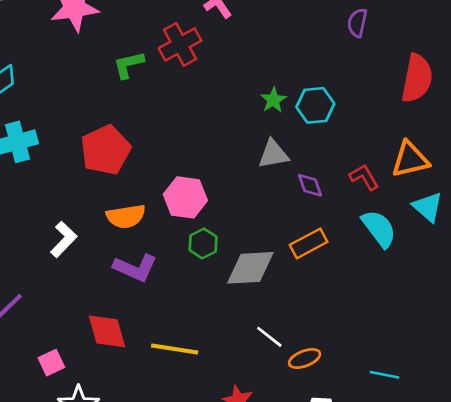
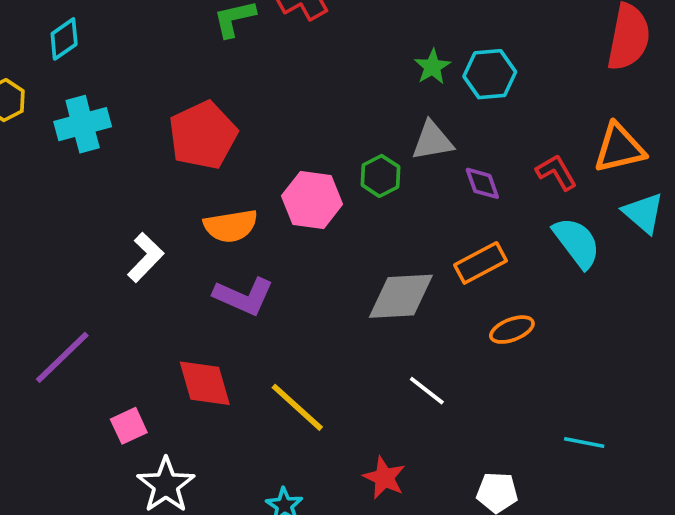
green hexagon: (203, 243) -> (381, 176), moved
yellow line: (175, 349) -> (297, 407), turned 33
orange ellipse: (305, 359) -> (512, 330), moved

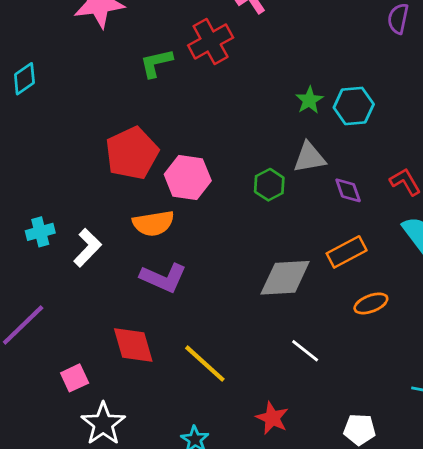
cyan cross: (83, 124) -> (40, 232), moved, size x0.7
pink hexagon: (312, 200) -> (188, 178), moved

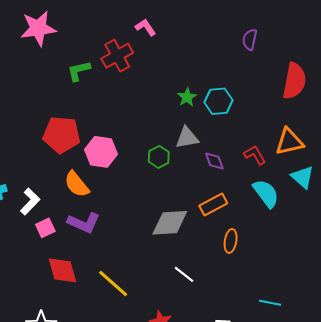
red pentagon: (132, 153) -> (61, 135), turned 30
orange semicircle: (153, 223) -> (77, 184), turned 60
orange ellipse: (371, 303) -> (231, 241), turned -60
pink square: (75, 378) -> (45, 228), moved

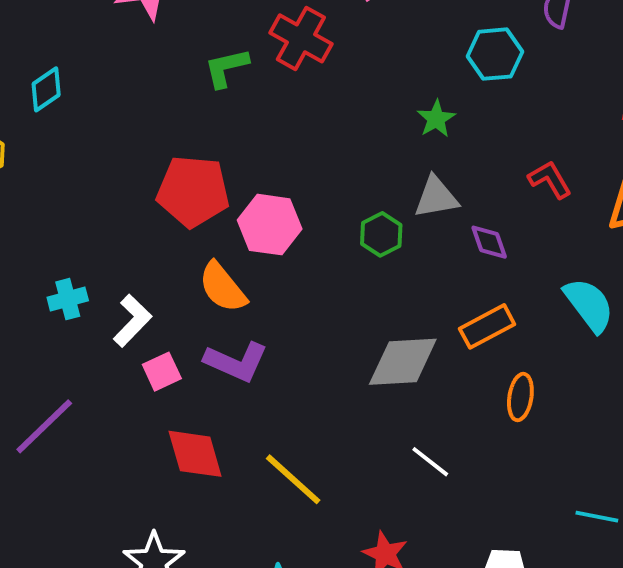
red cross: (117, 56) -> (301, 38), turned -32
cyan hexagon: (218, 101) -> (495, 54), moved
red L-shape: (255, 155) -> (550, 179), moved

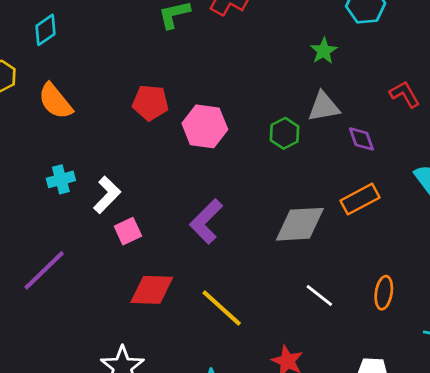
red pentagon: (193, 191) -> (150, 103), size x0.7
orange semicircle: (223, 287) -> (55, 101), moved
purple L-shape: (236, 362) -> (206, 221), moved, turned 111
orange ellipse: (520, 397) -> (384, 293), moved
red diamond: (195, 454) -> (152, 290), turned -72

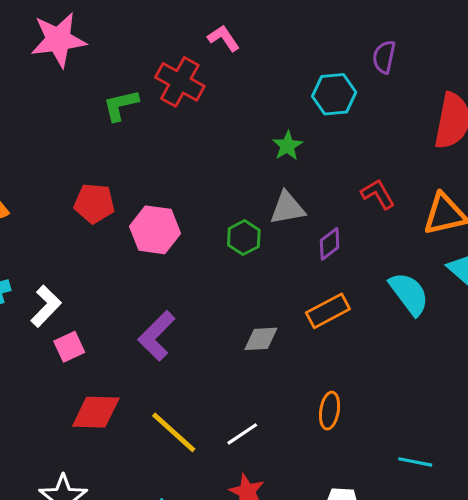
purple diamond: (361, 139) -> (330, 244), turned 72
gray diamond: (300, 224) -> (261, 339), size x0.6
orange ellipse: (384, 293) -> (330, 411), moved
white line: (319, 295) -> (242, 434), moved, turned -72

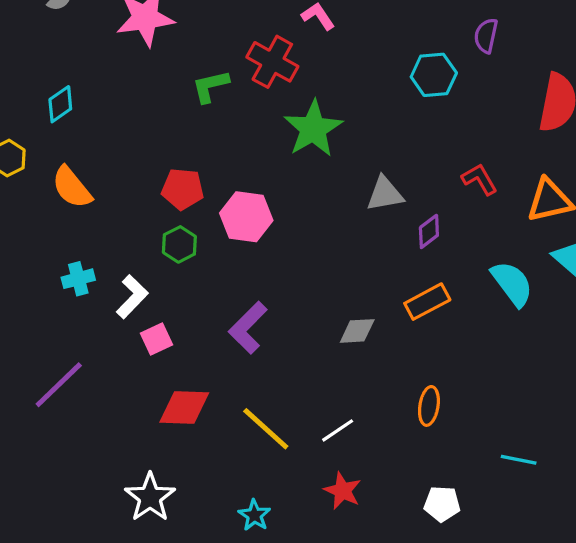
green star: (287, 146) -> (313, 129), moved, size x1.8
green hexagon: (244, 238) -> (179, 244), moved

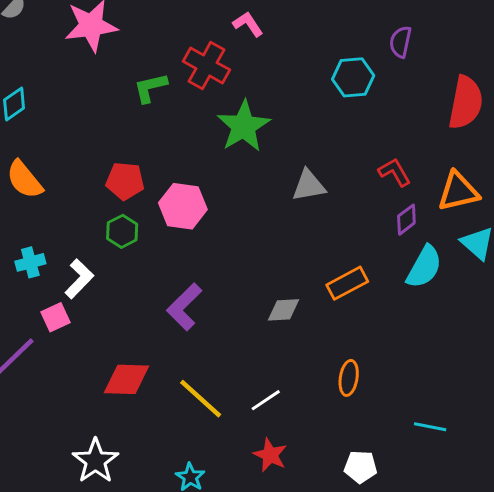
purple diamond: (429, 231) -> (406, 220), moved
cyan semicircle: (512, 284) -> (424, 267), turned 66
pink square: (157, 339) -> (56, 317), moved

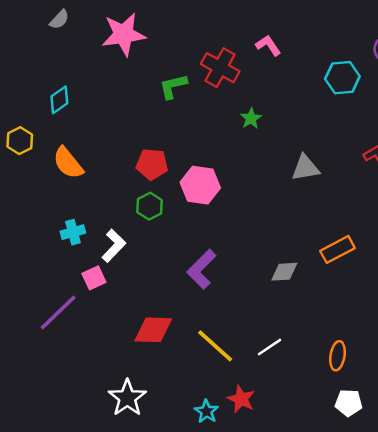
pink L-shape: (248, 24) -> (268, 45), moved
green star: (244, 126) -> (251, 118), size x0.5
orange ellipse: (349, 378) -> (338, 356), moved
red star: (270, 455) -> (241, 399), moved

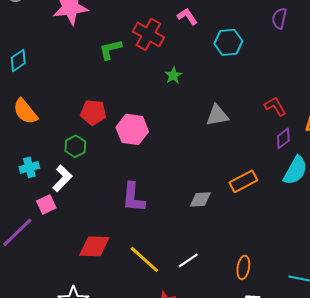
cyan hexagon: (342, 78) -> (228, 42), moved
green hexagon: (150, 206) -> (75, 146), moved
purple L-shape: (202, 269) -> (133, 197), turned -40

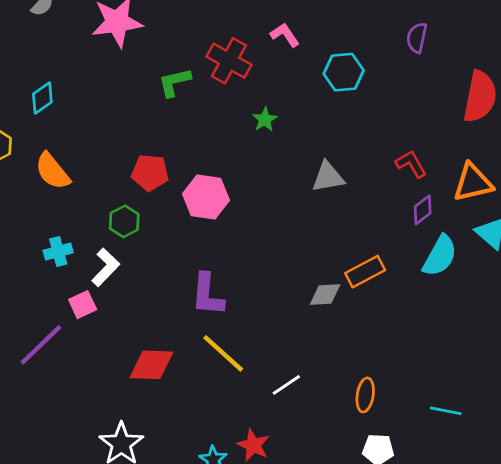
gray diamond: (200, 199) -> (325, 295), moved
yellow line: (144, 259) -> (223, 353), moved

